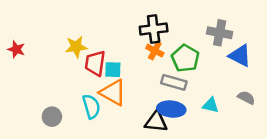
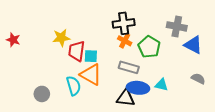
gray rectangle: (174, 82) -> (129, 67), moved
cyan triangle: (211, 105) -> (161, 85), moved

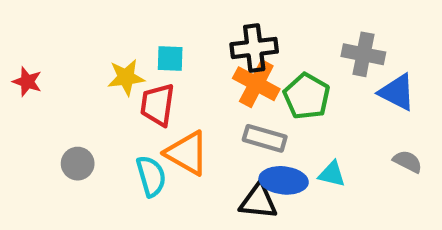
orange cross: (125, 41) -> (256, 84), size x1.5
cyan square: (91, 56) -> (170, 58), moved
gray circle: (42, 94) -> (78, 164), moved

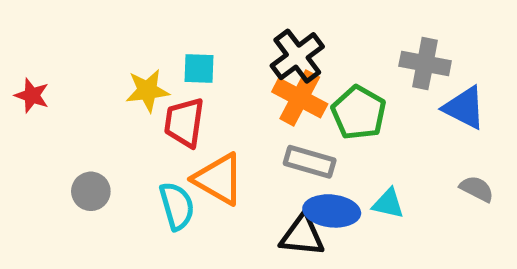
black cross: (254, 48) -> (297, 56), turned -30

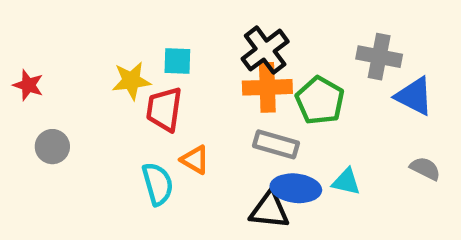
orange cross: (300, 98) -> (267, 87), turned -30
orange triangle: (219, 179) -> (195, 160), size x0.6
gray circle: (91, 191) -> (52, 147), moved

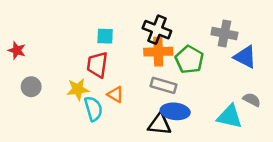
black cross: (265, 50) -> (157, 30), turned -32
yellow star: (131, 81) -> (78, 89), moved
cyan triangle: (346, 182) -> (230, 117), moved, size x1.5

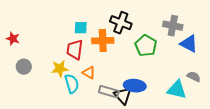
orange cross: (158, 52) -> (103, 41), moved
gray rectangle: (163, 85) -> (109, 92), moved
black triangle: (160, 124) -> (123, 96), turned 42

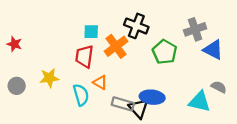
gray cross: (173, 26) -> (195, 29), turned -30
orange cross: (103, 41) -> (116, 46), turned -35
gray circle: (24, 67) -> (17, 86), moved
yellow star: (60, 69) -> (49, 78), moved

